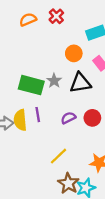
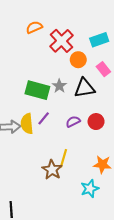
red cross: (56, 16) -> (61, 41), moved, size x1.6
purple line: (38, 115) -> (44, 118), turned 48
yellow line: (58, 156) -> (64, 158), turned -30
brown star: (68, 183) -> (52, 170), moved

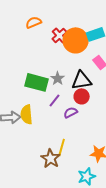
red cross: (61, 41) -> (60, 35), size x0.7
orange circle: (78, 60) -> (76, 40), moved, size x1.6
purple line: (44, 118) -> (55, 100), moved
red circle: (96, 122) -> (82, 96), moved

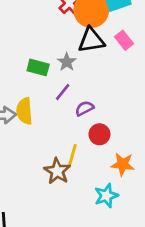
black triangle: (82, 80) -> (91, 40), moved
green rectangle: (37, 82) -> (38, 67), size x0.7
red circle: (82, 96) -> (99, 134), moved

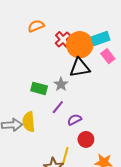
pink rectangle: (124, 40) -> (108, 56), moved

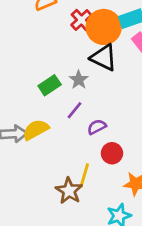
black triangle: (80, 68) -> (104, 57), turned 35
green rectangle: (39, 88) -> (50, 85), turned -49
yellow semicircle: (29, 122) -> (36, 130), turned 66

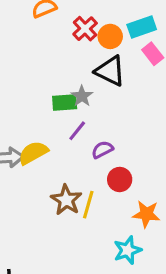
orange circle: (104, 27) -> (110, 36), size x0.6
green rectangle: (50, 85) -> (65, 102), moved, turned 30
brown star: (69, 191) -> (66, 200), moved

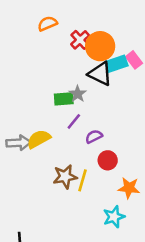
cyan rectangle: (142, 27) -> (116, 64), moved
orange circle: (110, 36) -> (100, 46), size x1.5
brown star: (66, 200) -> (65, 177), turned 30

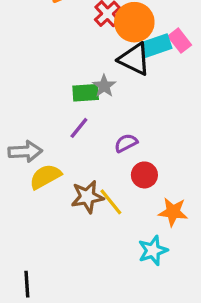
purple line: (74, 121) -> (79, 128), moved
yellow semicircle: (39, 139) -> (45, 177), moved
yellow line: (83, 180) -> (111, 202), turned -55

